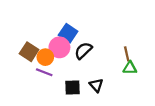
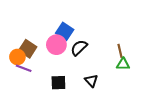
orange circle: (45, 57) -> (17, 57), moved
purple line: (44, 72) -> (24, 68), moved
black square: (72, 87) -> (58, 83), moved

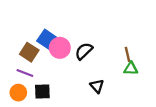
blue square: (65, 31) -> (47, 39), moved
orange circle: (17, 57) -> (18, 93), moved
black square: (58, 83) -> (42, 92), moved

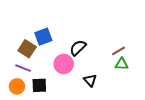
blue square: (47, 39) -> (43, 37), turned 36
pink circle: (60, 48) -> (64, 64), moved
brown line: (128, 54) -> (119, 51), turned 72

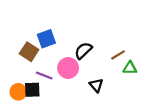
brown line: (119, 51) -> (118, 55), moved
purple line: (23, 68) -> (44, 76), moved
black square: (39, 85) -> (32, 90), moved

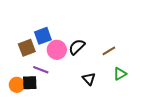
brown square: (29, 52) -> (27, 48), turned 36
pink circle: (68, 68) -> (57, 50), moved
green triangle: (130, 68) -> (120, 74), moved, turned -32

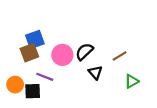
blue square: (43, 36) -> (35, 39), moved
black triangle: (89, 79) -> (95, 72), moved
orange circle: (17, 85) -> (15, 85), moved

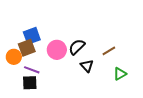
purple line: (45, 77) -> (32, 70), moved
orange circle: (15, 85) -> (14, 57), moved

